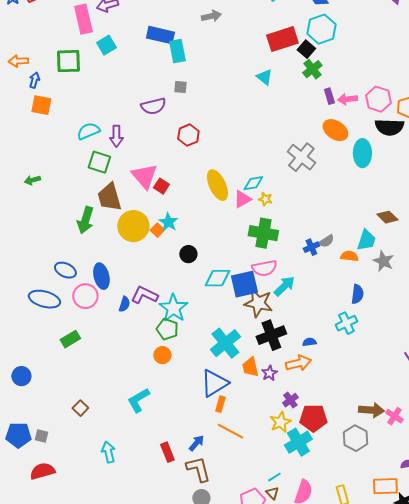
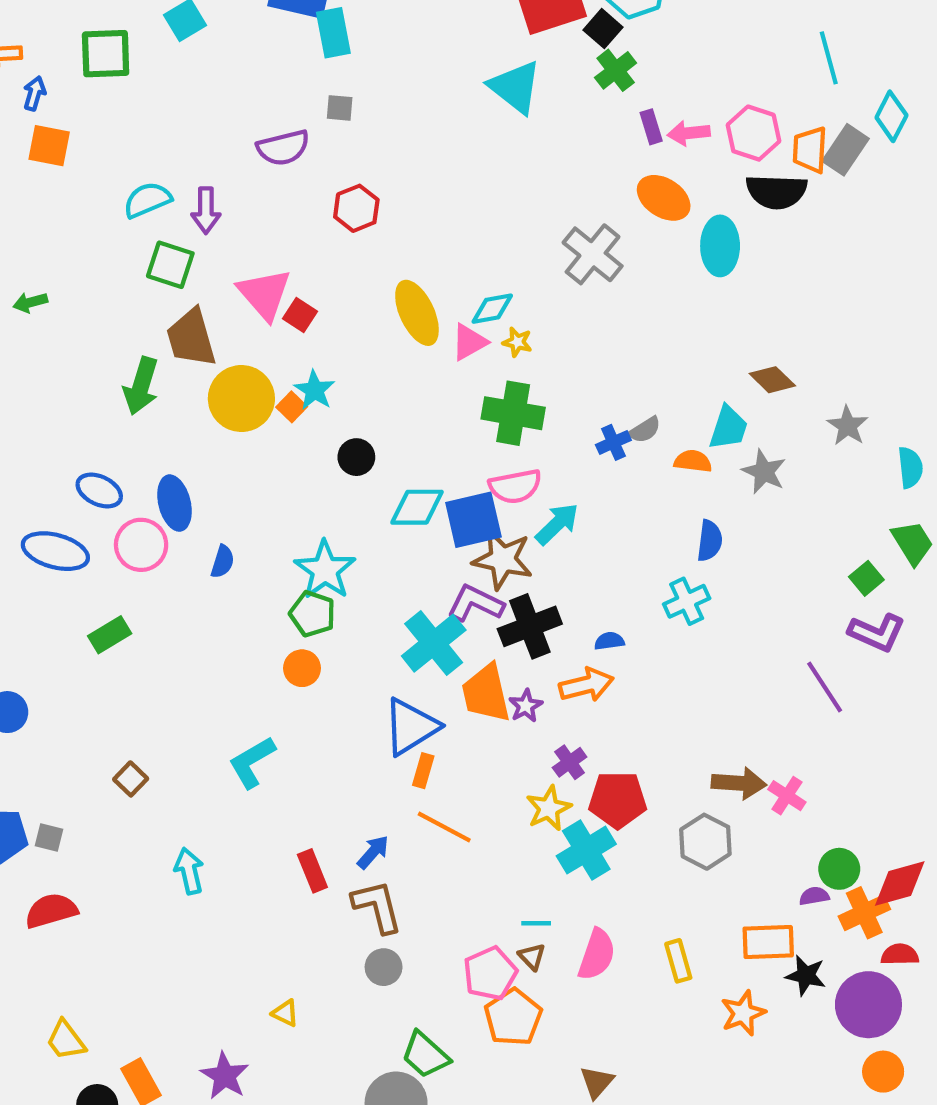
cyan triangle: (264, 77) -> (515, 87), size x1.6
purple L-shape: (144, 295) -> (476, 603), moved
orange trapezoid: (250, 367) -> (486, 693), size x1.4
cyan line: (274, 477) -> (536, 923), turned 32

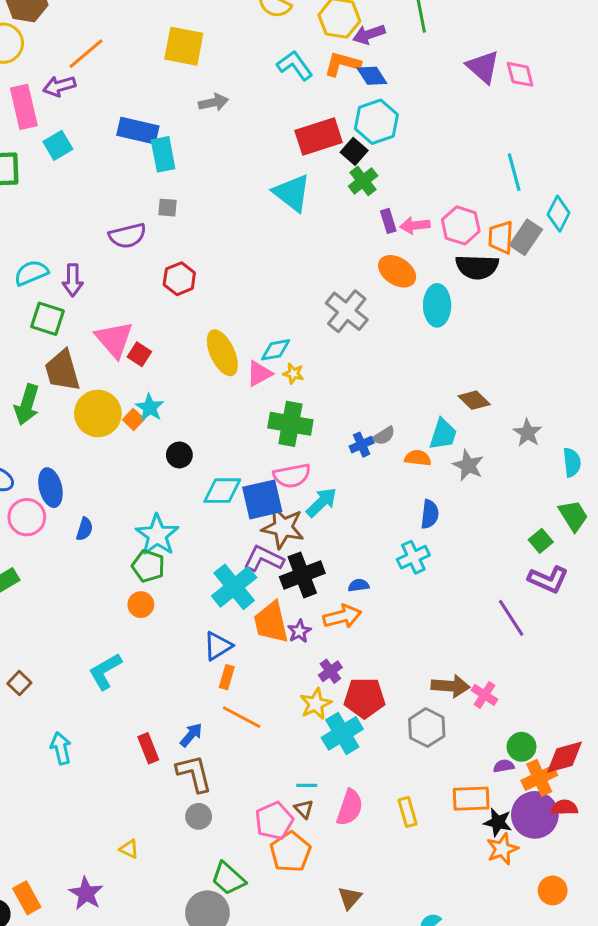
blue triangle: (411, 727) -> (218, 646), size x0.7
purple circle: (868, 1005) -> (535, 815), moved
orange star: (743, 1013) -> (502, 849), moved

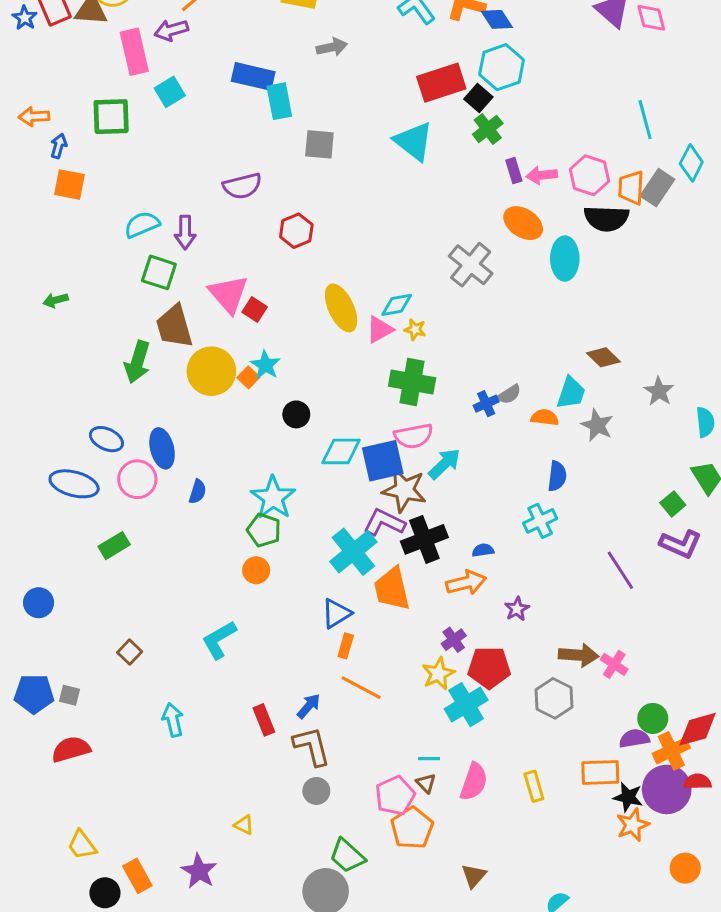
gray square: (167, 208) -> (319, 144), moved, size x1.5
purple line: (511, 618) -> (620, 570), moved
purple star: (299, 631) -> (517, 609), moved
purple semicircle: (504, 766) -> (634, 738), size x1.4

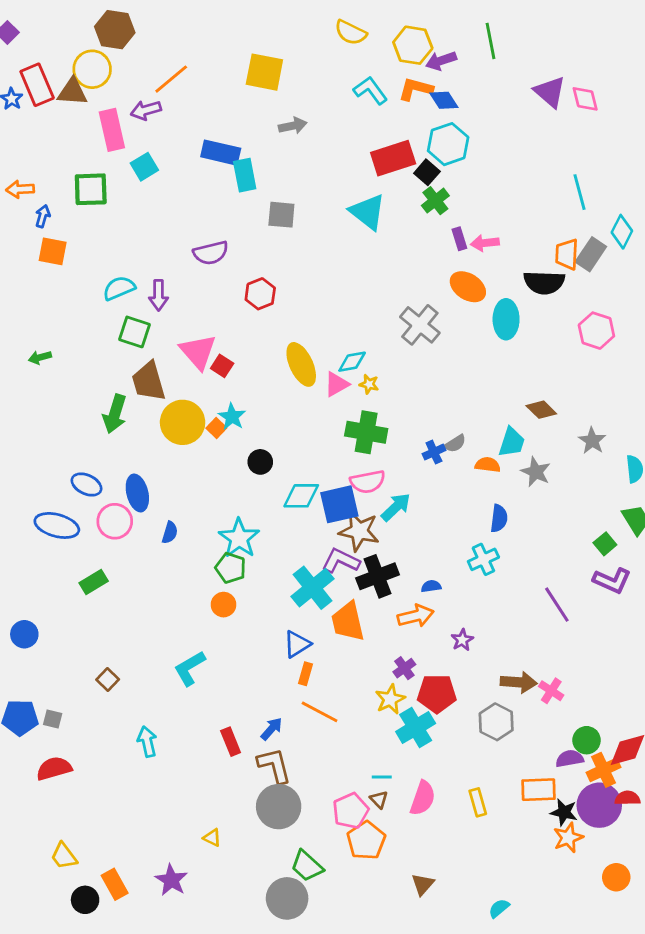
pink hexagon: (589, 175) -> (596, 331), moved
gray circle: (316, 791) -> (279, 807), size x1.8

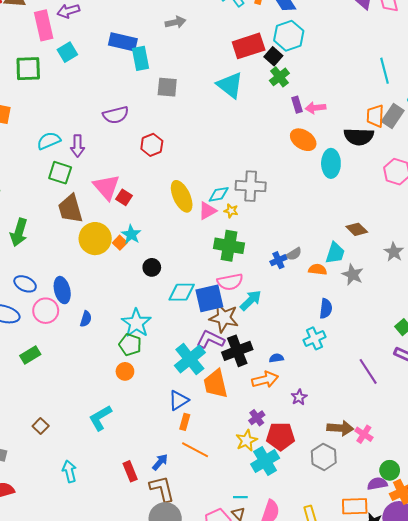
gray cross: (420, 325) -> (251, 186), moved, turned -36
green arrow: (115, 414) -> (19, 232), moved

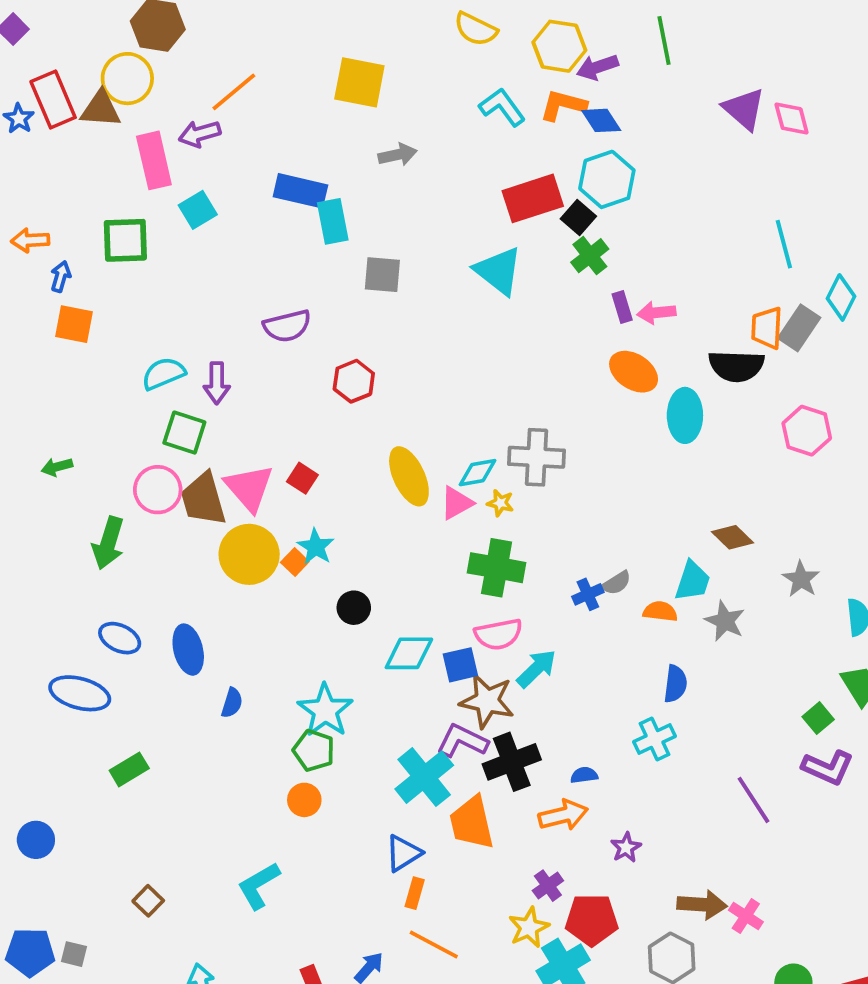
pink triangle: (106, 187) -> (249, 488), moved
blue square: (209, 298) -> (460, 665), size x0.7
pink circle: (46, 311) -> (158, 490), moved

